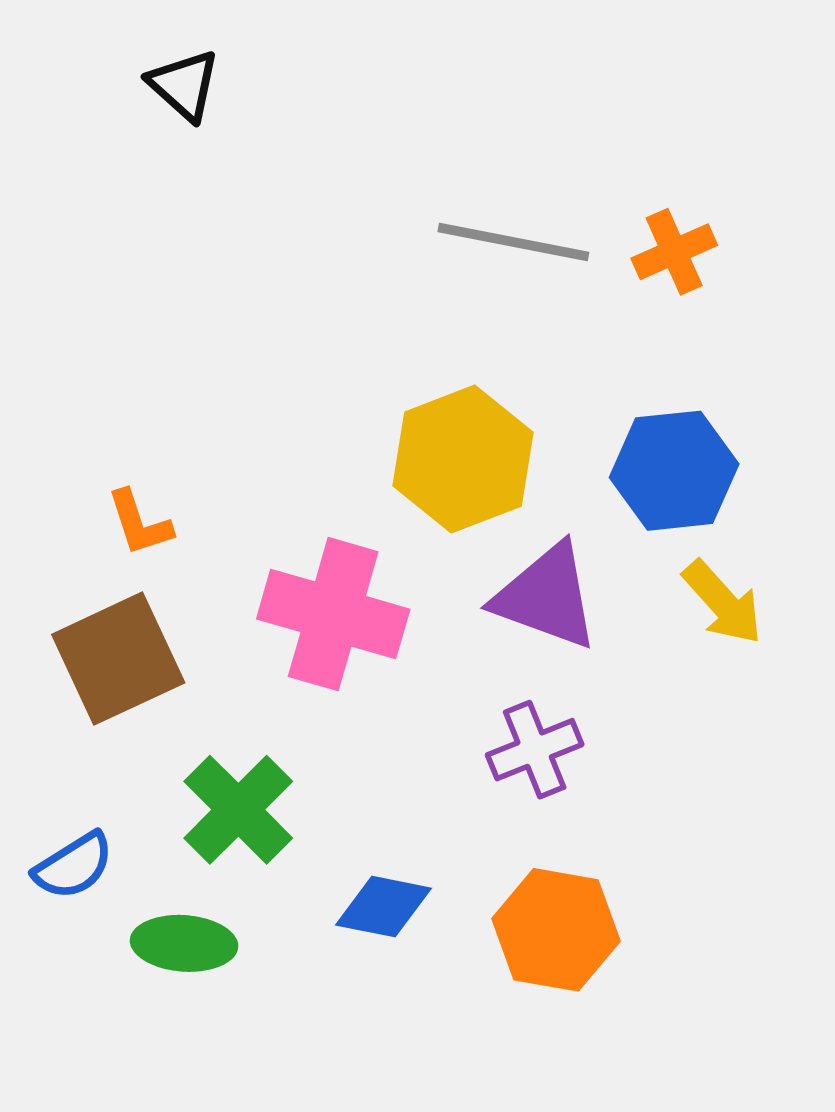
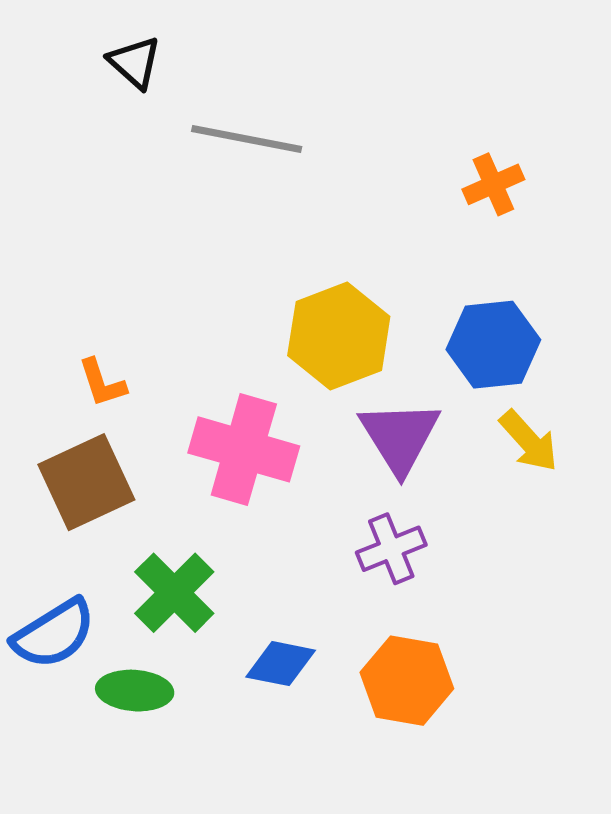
gray line: (513, 242) -> (247, 139), moved
purple triangle: (546, 597) -> (400, 437), turned 38
blue semicircle: (74, 866) -> (54, 634), size x1.4

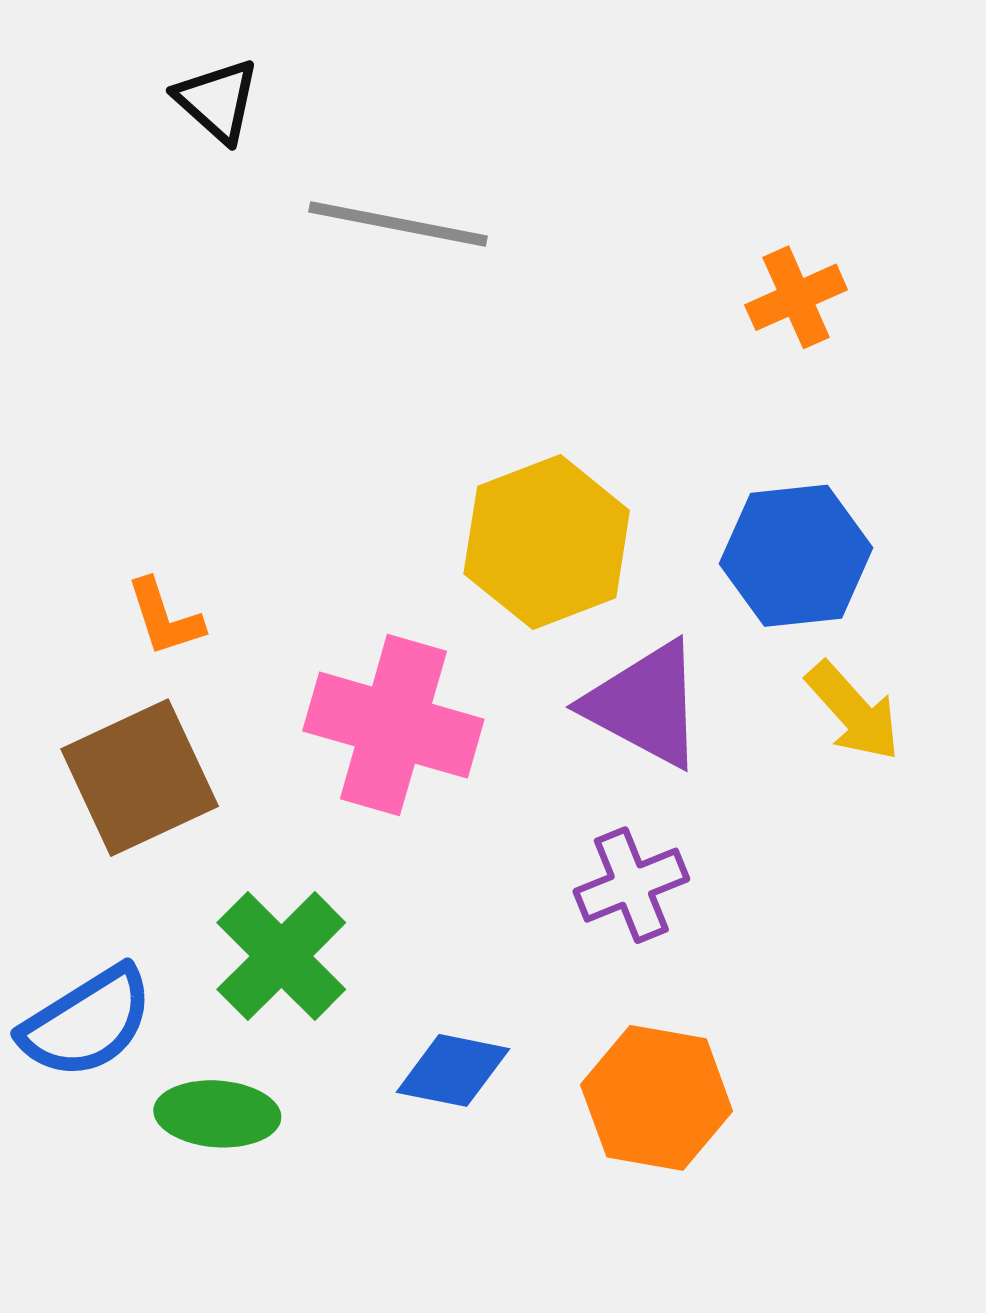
purple triangle: (400, 437) -> (645, 704), turned -30

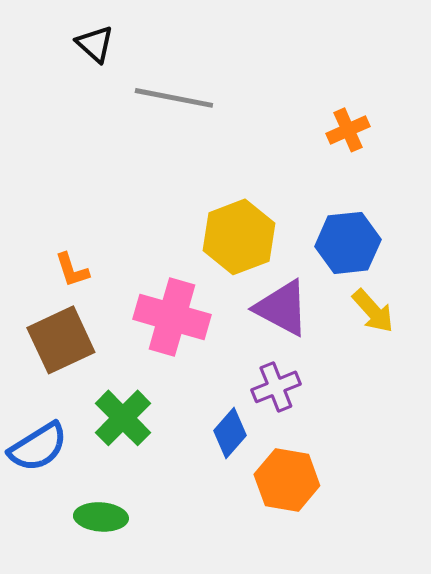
blue diamond: (453, 1070) -> (230, 433), moved, turned -60
green ellipse: (217, 1114) -> (101, 517), moved

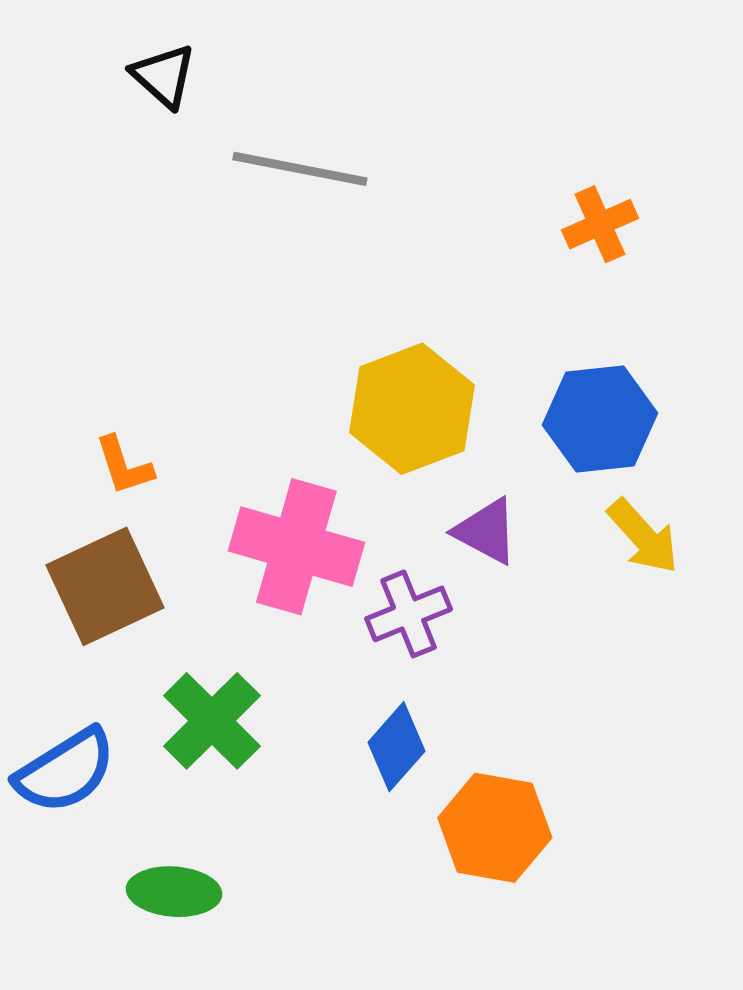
purple triangle: (282, 308) -> (486, 531), size x0.7
purple cross: (276, 387) -> (409, 614), moved

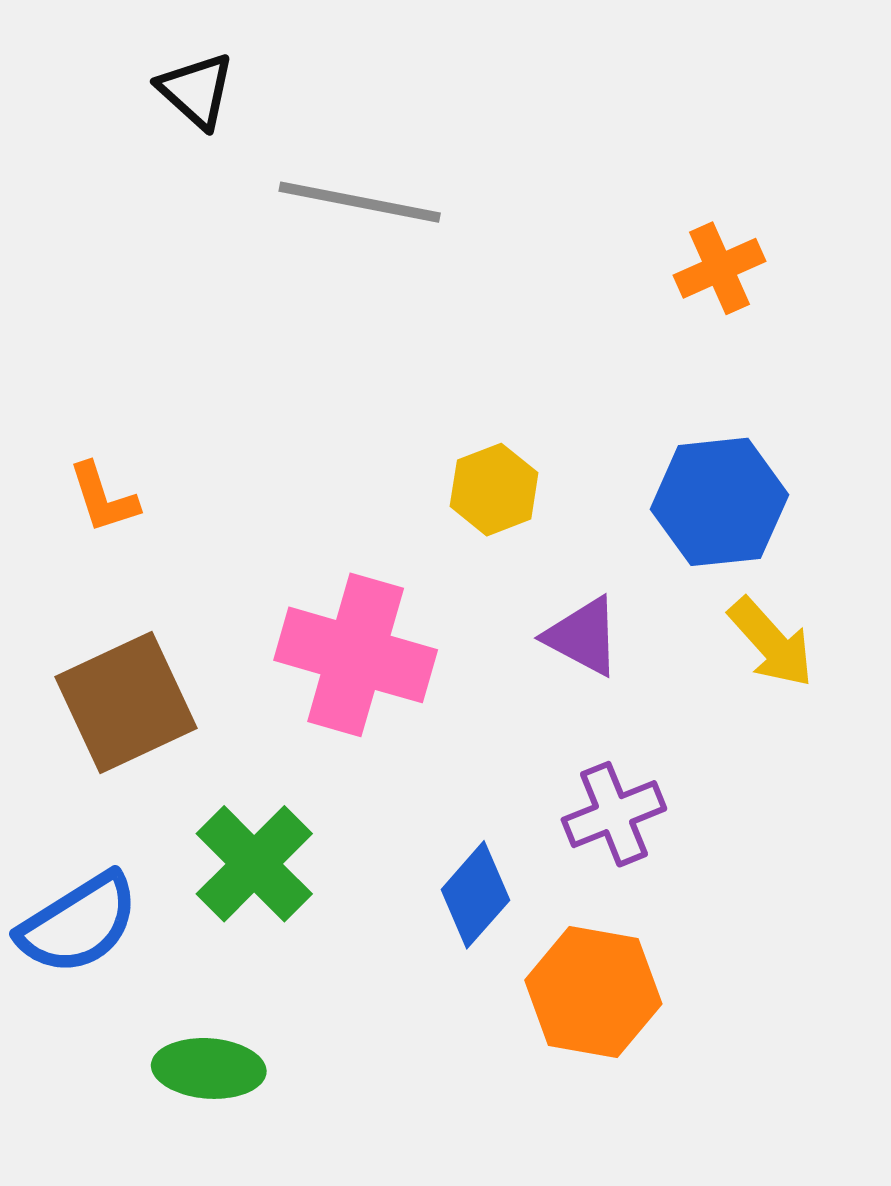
yellow hexagon: (412, 409) -> (494, 490), size x0.6
orange L-shape: (124, 466) -> (103, 498), moved
purple cross: (409, 614) -> (614, 814), moved

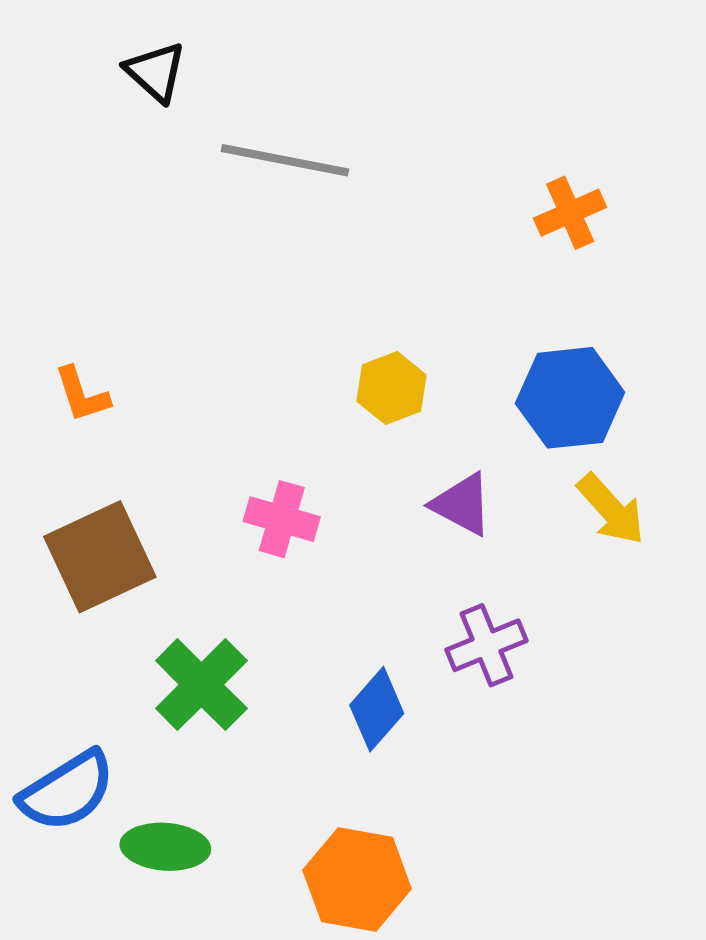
pink cross: (356, 655) -> (282, 519), size x0.6
blue semicircle: (78, 924) -> (67, 791), moved
orange hexagon: (593, 992) -> (357, 880), moved

